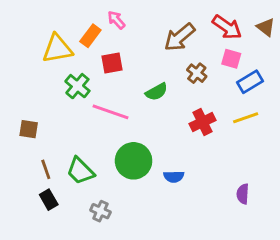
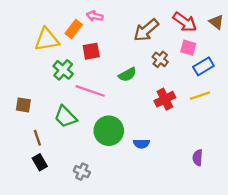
pink arrow: (116, 20) -> (95, 16), turned -35
green trapezoid: (80, 171) -> (65, 117), moved

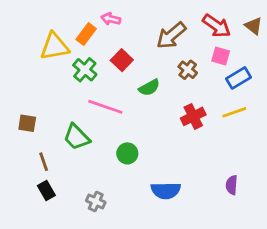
red square: (91, 51) -> (122, 60), moved, turned -36
green cross: (63, 70) -> (85, 70), moved
green circle: (109, 131) -> (127, 153), size x0.6
blue semicircle: (141, 144) -> (166, 191), moved, size x1.5

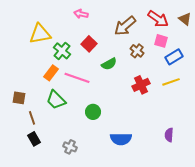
orange rectangle: (86, 34) -> (51, 73), moved
brown square: (27, 123) -> (19, 98), moved

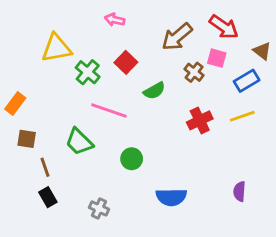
brown triangle: (185, 19) -> (262, 51), moved
pink square: (161, 41) -> (217, 58), moved
orange rectangle: (51, 73) -> (15, 103), moved

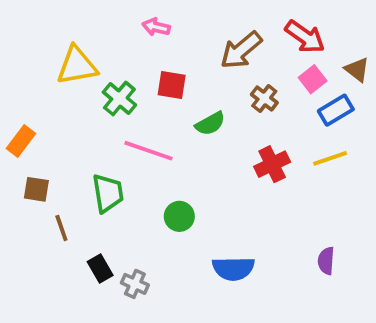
pink square: (217, 58) -> (313, 79), moved, turned 36
red square: (126, 62) -> (172, 85), turned -35
green trapezoid: (79, 142) -> (108, 193), turned -144
black rectangle: (48, 197) -> (100, 268), moved

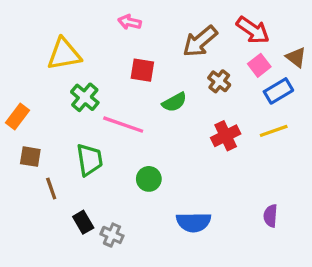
green cross: (119, 99) -> (85, 97), moved

